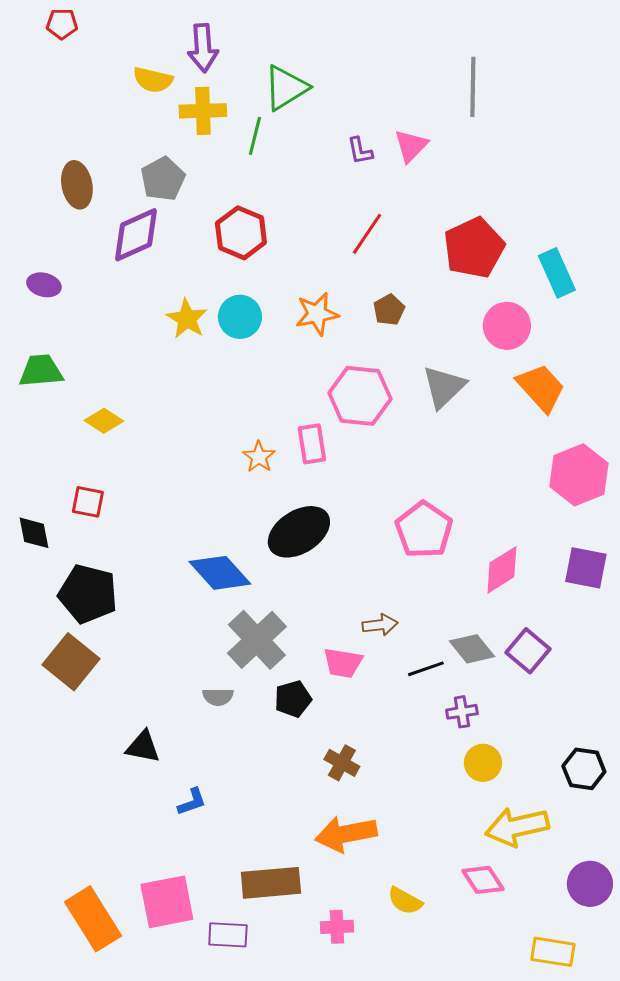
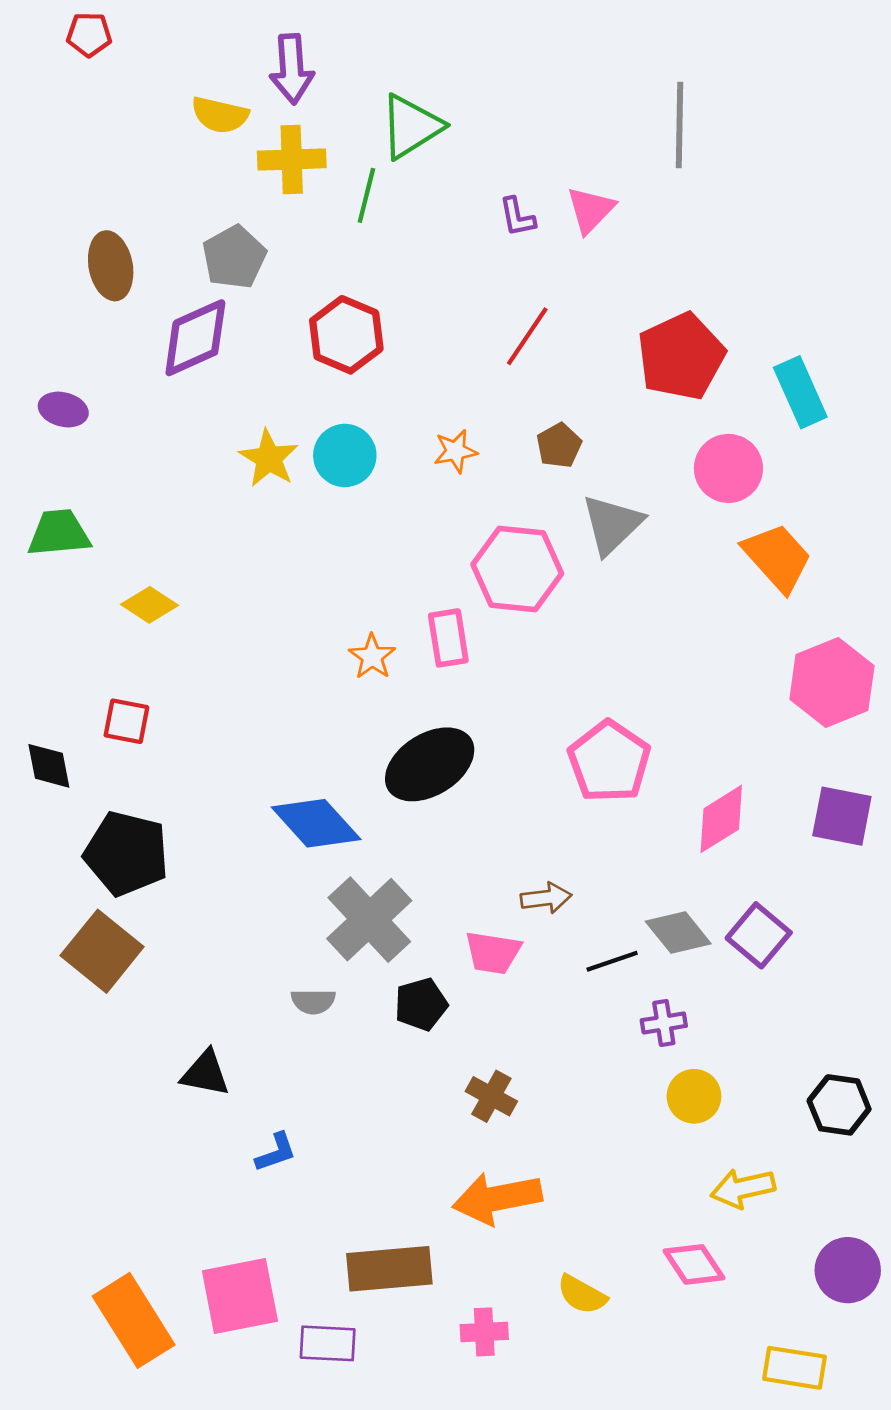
orange star: (317, 314) -> (455, 451), size x0.7
gray triangle: (444, 387) -> (612, 524), moved
yellow arrow: (517, 827) -> (743, 1188), size x0.7

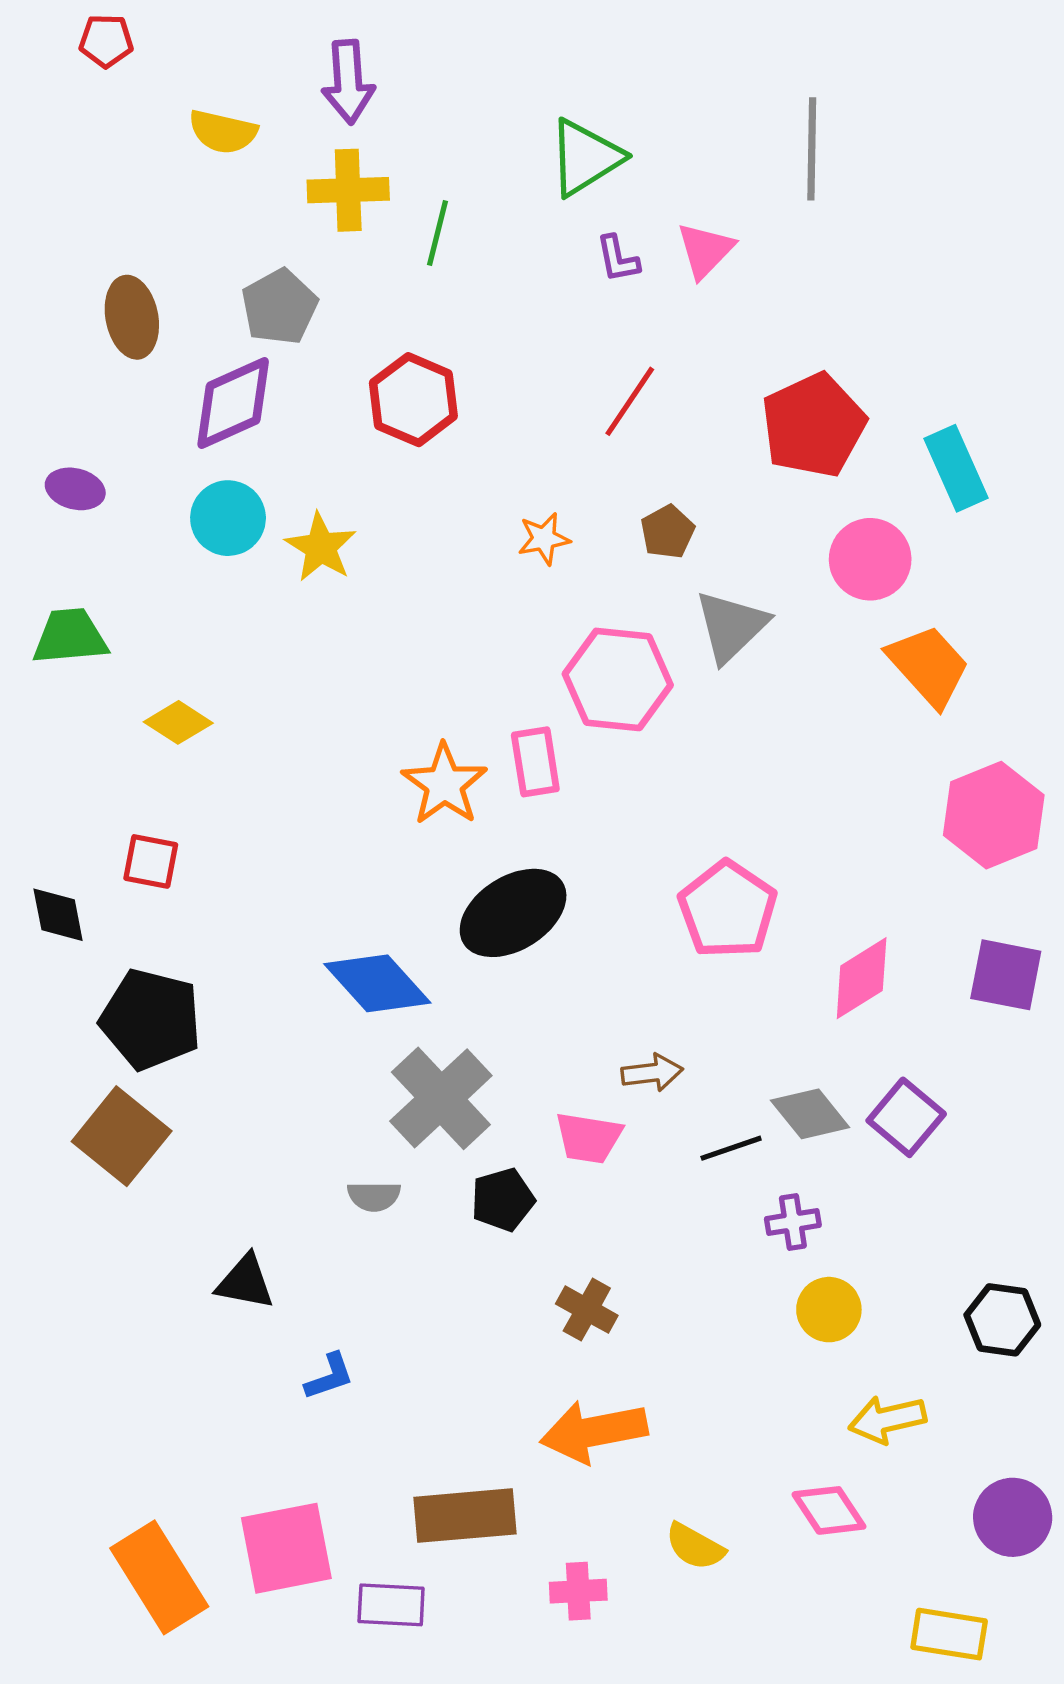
yellow semicircle: (220, 115) -> (223, 132), moved
green triangle: (411, 126) -> (585, 158), moved
cyan circle: (345, 455) -> (228, 518), moved
orange star: (372, 657) -> (444, 784), size x1.5

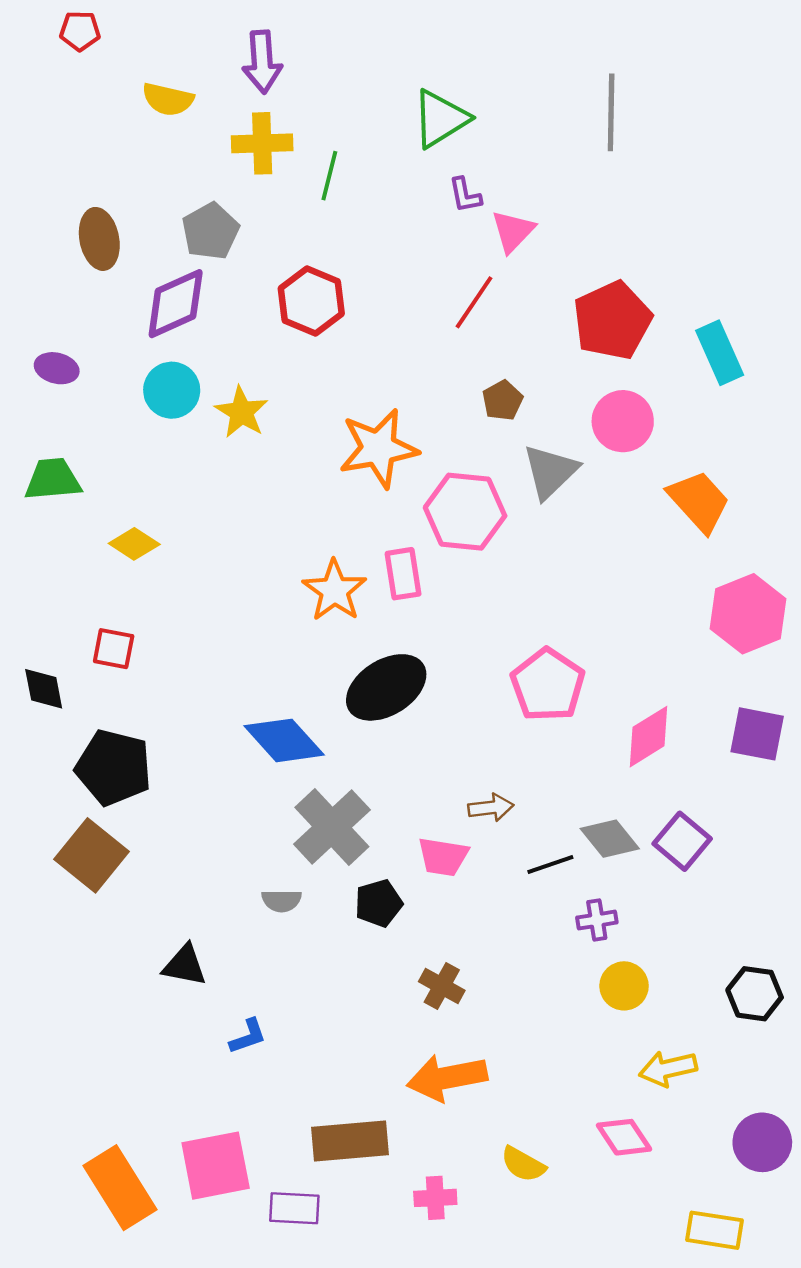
pink triangle: (705, 250) -> (513, 231), moved
orange star: (544, 539) -> (378, 448), moved, size x2.0
pink circle: (870, 559) -> (623, 421), moved

